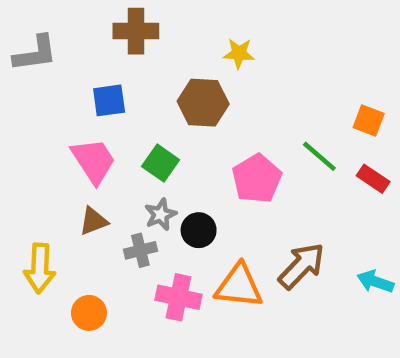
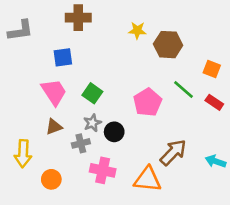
brown hexagon: (203, 103) -> (168, 45), moved
orange triangle: (239, 286) -> (148, 179), moved

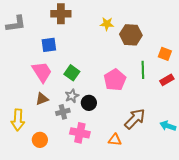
green line: (183, 89) -> (143, 70), turned 48
red rectangle: (214, 102) -> (167, 80), turned -64
orange triangle: (148, 179) -> (115, 140), size x0.6

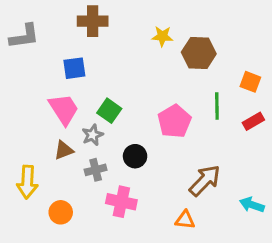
gray star: (72, 96) -> (93, 135), moved
cyan arrow: (168, 126) -> (252, 205), moved
orange triangle: (115, 140) -> (185, 220), moved

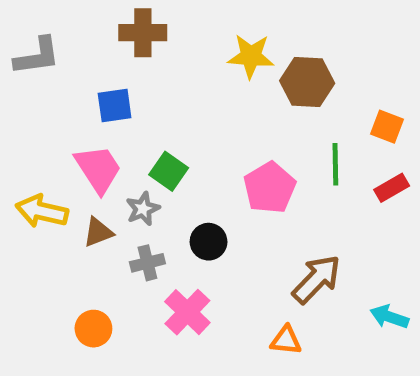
yellow star: (162, 36) -> (251, 56), size x1.4
yellow arrow: (27, 182) -> (42, 211), moved, turned 100
pink cross: (121, 202) -> (187, 312), turned 32

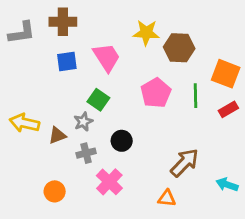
brown cross: (143, 33) -> (63, 22), moved
orange square: (387, 127) -> (226, 74), size x1.5
pink trapezoid: (98, 169) -> (107, 57), moved
pink pentagon: (270, 188) -> (156, 93), moved

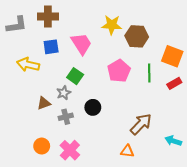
yellow arrow: (24, 123) -> (28, 65), moved
pink cross: (109, 182) -> (70, 150), moved

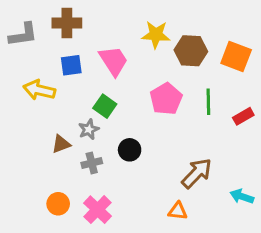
orange square: (172, 56) -> (236, 57), moved

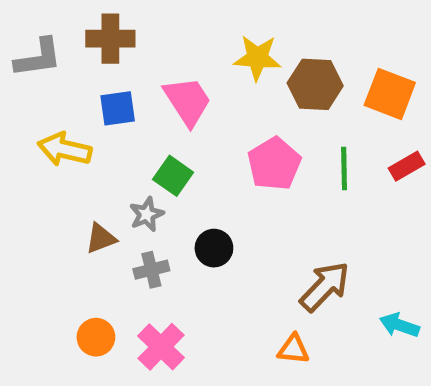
red rectangle: (243, 116) -> (407, 166), moved

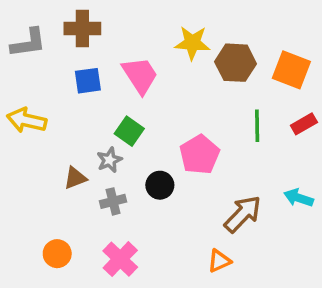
yellow arrow: (65, 149) -> (27, 120), moved
pink pentagon: (274, 164) -> (199, 155), moved
cyan arrow: (399, 325) -> (299, 198), moved
orange circle: (96, 337) -> (57, 254), moved
orange triangle: (293, 349) -> (219, 261), turned -30

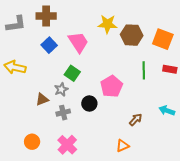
blue square: (88, 81) -> (49, 45), turned -35
red rectangle: (304, 124) -> (170, 69), turned 40
brown arrow: (243, 214) -> (136, 120), size x0.6

